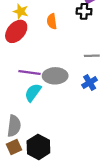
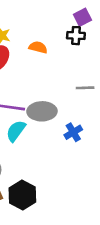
orange semicircle: (52, 21) -> (38, 47), turned 112
blue cross: (90, 83) -> (73, 132), moved

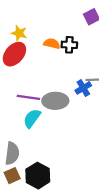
black cross: (76, 36) -> (69, 45), moved
blue cross: (73, 132) -> (83, 88), moved

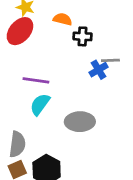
black cross: (69, 45) -> (83, 36), moved
gray ellipse: (55, 101) -> (80, 122), moved

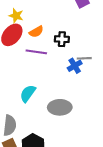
orange semicircle: (63, 19) -> (36, 32), moved, turned 136
purple line: (36, 80) -> (36, 52), moved

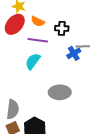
orange semicircle: (36, 32) -> (38, 21), turned 56
cyan semicircle: (28, 93) -> (33, 61), moved

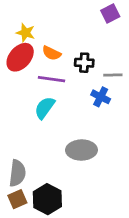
gray line: (83, 46) -> (113, 75), moved
blue cross: (74, 53) -> (101, 97), turned -32

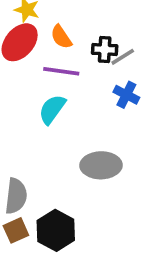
orange semicircle: (51, 53) -> (61, 37), turned 30
gray line: (113, 75) -> (123, 57), moved, turned -30

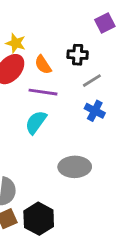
black cross: (105, 50) -> (78, 55), moved

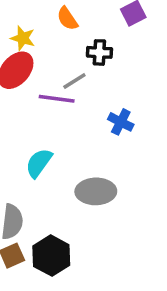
orange semicircle: (43, 65) -> (67, 19), moved
gray line: (92, 81) -> (74, 81), moved
cyan semicircle: (36, 122) -> (39, 163), moved

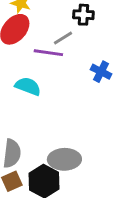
cyan semicircle: (39, 163) -> (28, 86), moved, turned 75
gray ellipse: (96, 191) -> (64, 159), moved

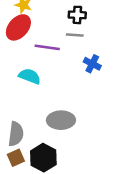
gray line: (63, 38) -> (75, 35), moved, turned 36
gray ellipse: (64, 159) -> (61, 120), moved

